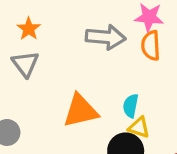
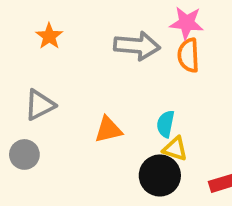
gray triangle: (25, 64) -> (40, 105), moved, turned 40
orange triangle: (81, 111) -> (108, 130), size x0.7

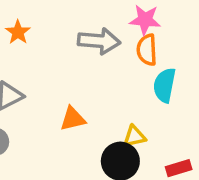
cyan semicircle: (166, 124) -> (164, 85), moved, size x1.4
yellow triangle: (175, 149) -> (134, 136), turned -30

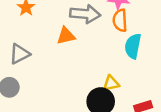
orange triangle: (73, 119) -> (66, 36), moved

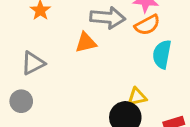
orange semicircle: (120, 20) -> (147, 25), turned -115

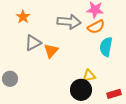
orange triangle: (86, 43) -> (51, 51), moved, turned -35
gray triangle: (33, 63) -> (33, 43), moved

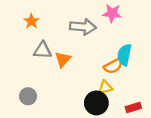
orange semicircle: (96, 27) -> (113, 66), moved
gray triangle: (33, 43) -> (43, 50), turned 30
gray circle: (10, 79) -> (28, 96), moved

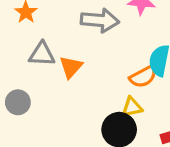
gray circle: (28, 96) -> (18, 102), moved

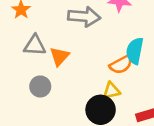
gray circle: (18, 102) -> (40, 86), moved

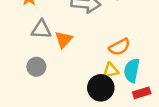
cyan semicircle: (135, 51) -> (132, 70), moved
gray circle: (40, 86) -> (36, 67), moved

